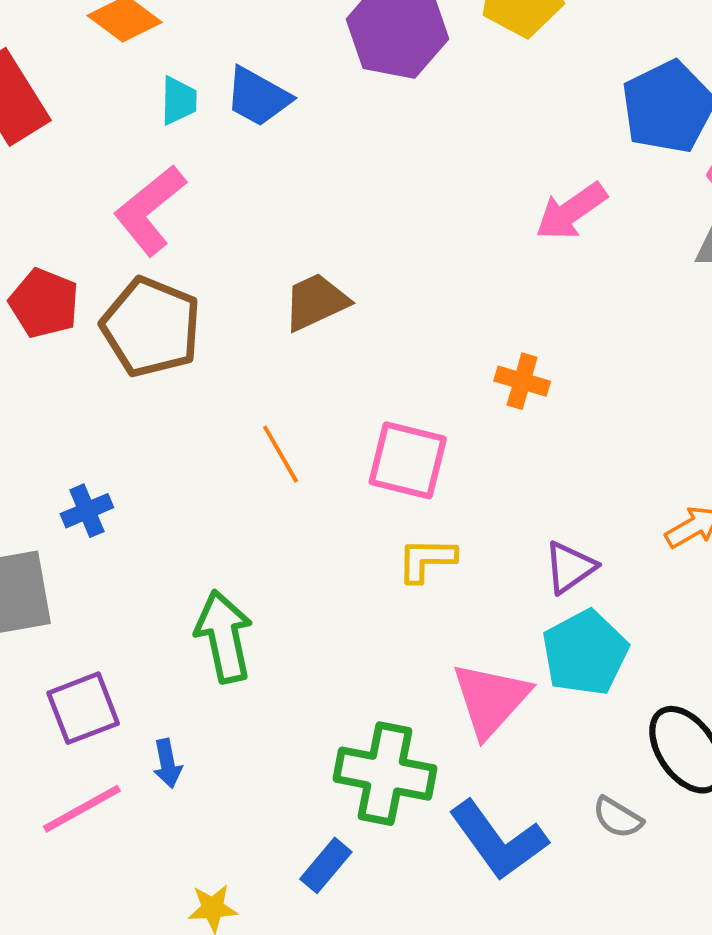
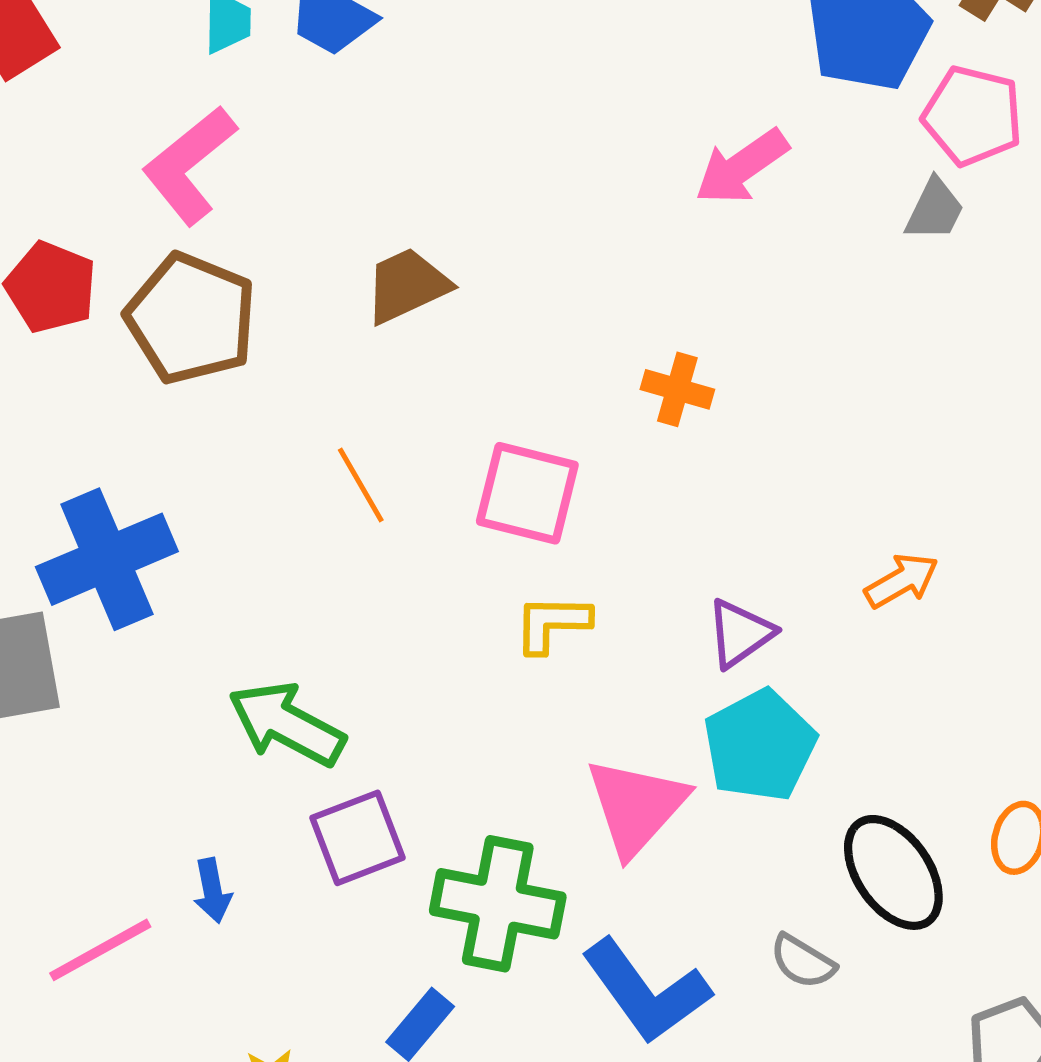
blue cross: (87, 511) -> (107, 559), size x2.0
green arrow: (224, 636) -> (287, 724), turned -50
purple square: (83, 708) -> (358, 838), moved

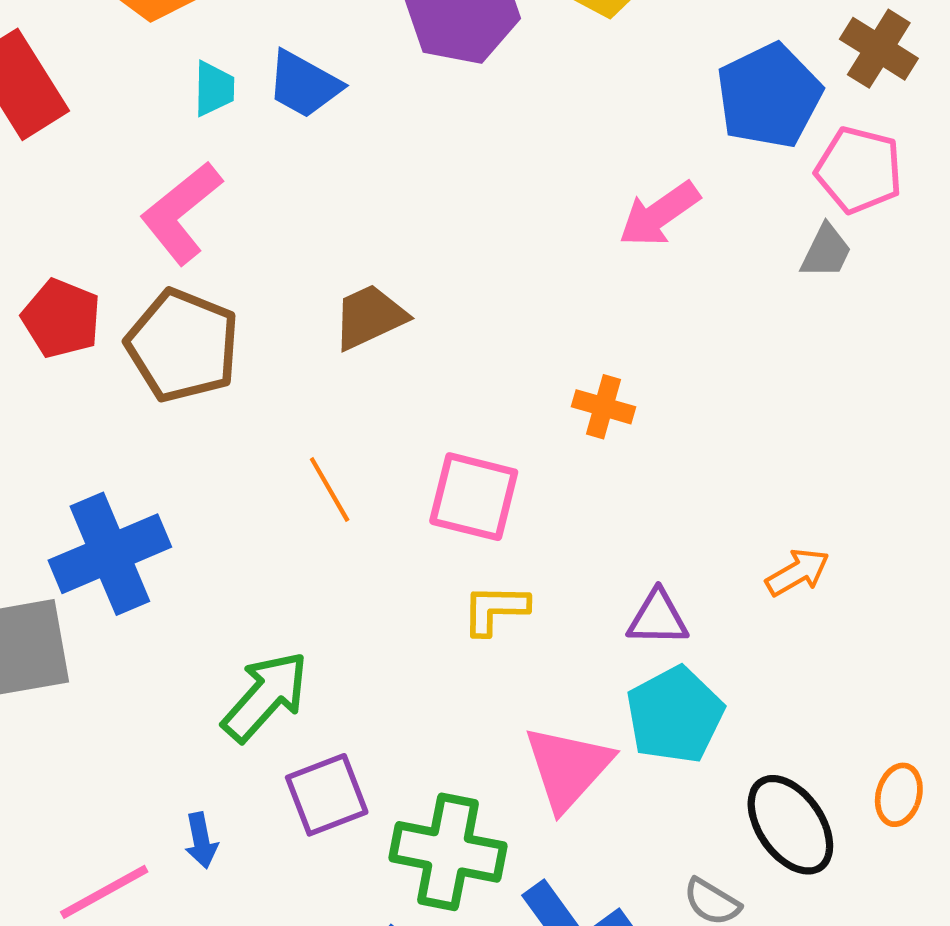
purple triangle: (740, 633) -> (658, 618), turned 36
green arrow: (287, 724) -> (265, 696), turned 104

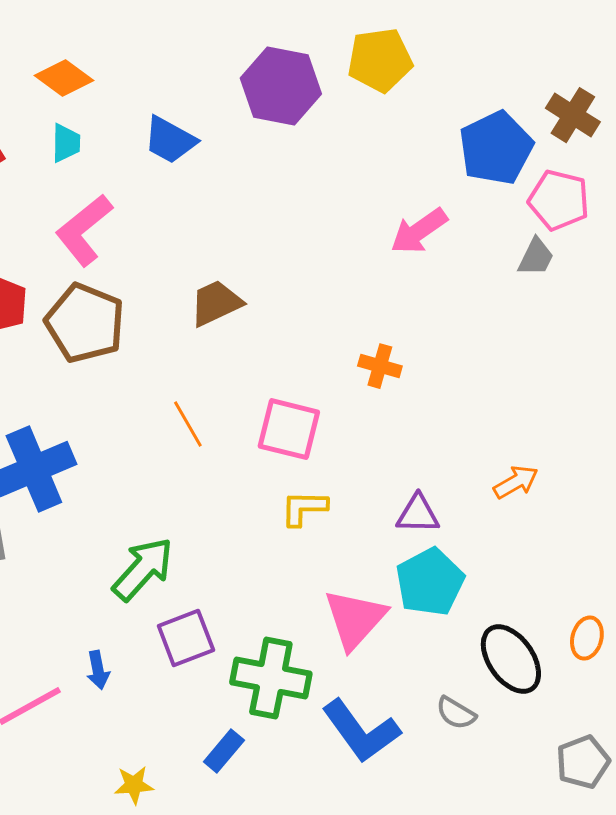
cyan trapezoid: (214, 89) -> (66, 143), moved

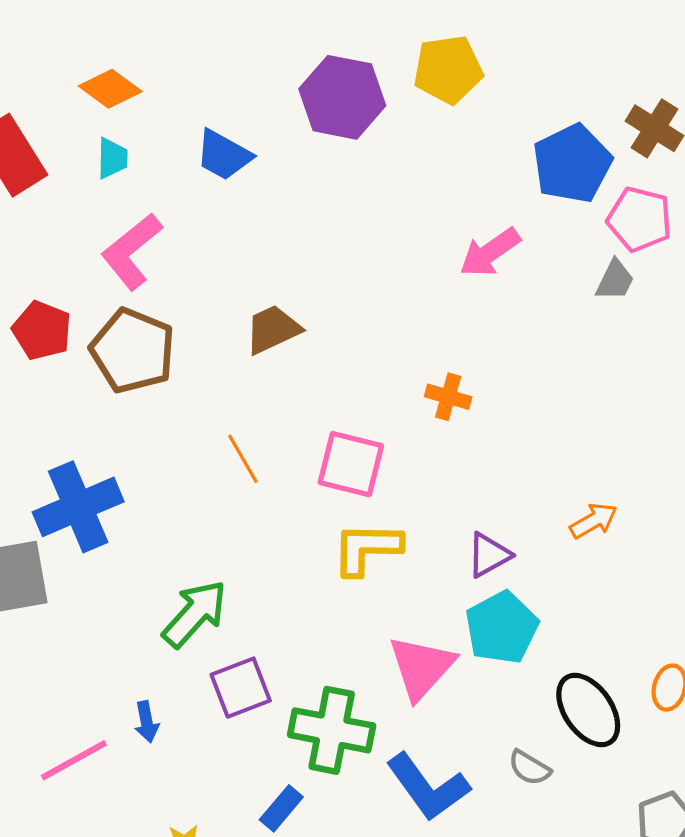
yellow L-shape: (304, 508) -> (367, 549), size x1.4
purple triangle: (418, 514) -> (489, 555), turned -30

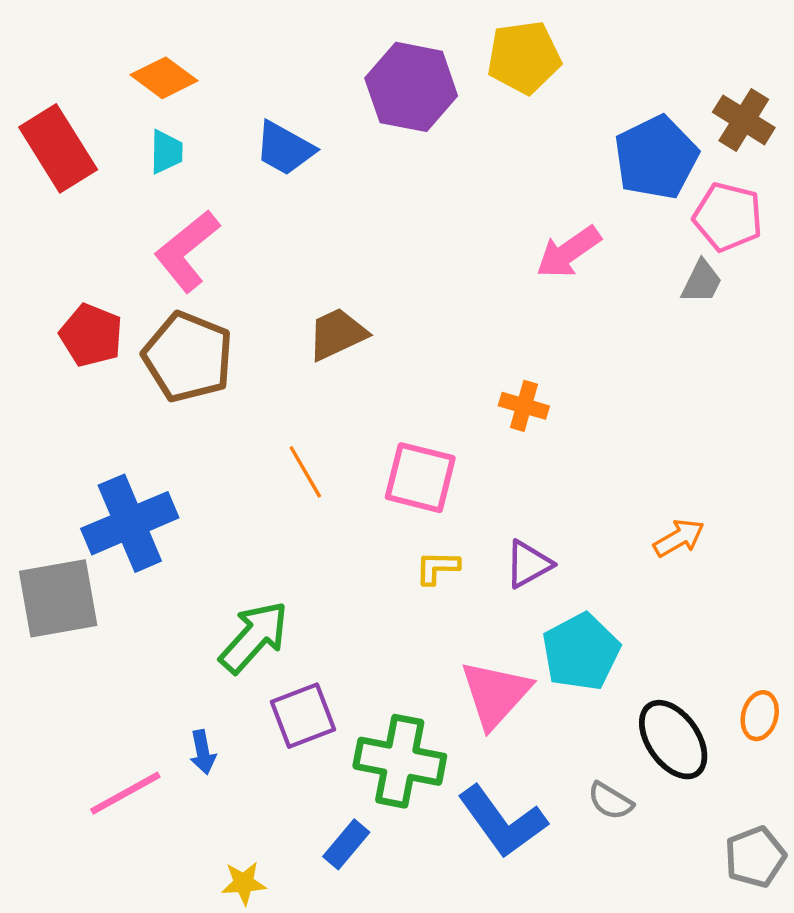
yellow L-shape: (367, 549) -> (437, 568), size x0.6
purple triangle: (489, 555) -> (528, 564), moved

